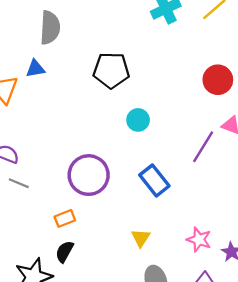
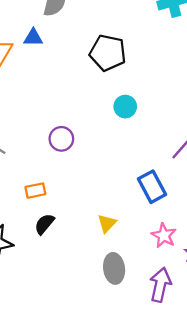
purple circle: (89, 175) -> (61, 139), moved, size x0.6
blue rectangle: (154, 180) -> (152, 187), moved
black semicircle: (65, 252) -> (44, 224), moved

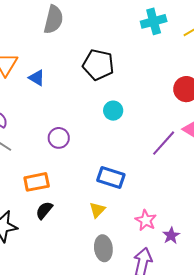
blue triangle: (33, 38) -> (37, 78), moved, turned 30
blue rectangle: (152, 187) -> (111, 178), moved, turned -44
orange rectangle: (35, 191) -> (37, 182), size x1.4

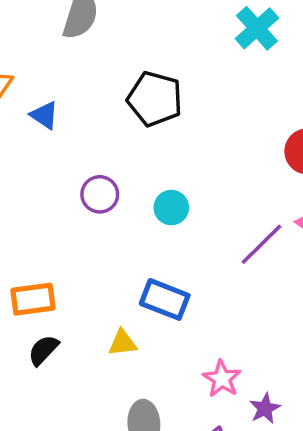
cyan cross: (154, 21) -> (257, 28), turned -30
cyan circle: (113, 111) -> (171, 208), moved
purple circle: (59, 138) -> (100, 194), moved
yellow triangle: (97, 210) -> (123, 343), moved, turned 36

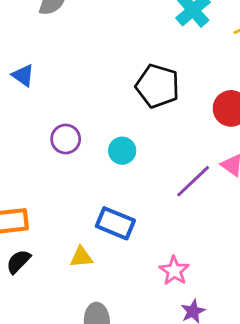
black pentagon: (155, 99) -> (158, 86), moved
pink star: (222, 379) -> (174, 271), moved

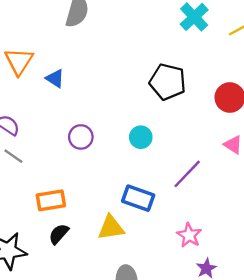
purple circle: (66, 139) -> (81, 137), moved
purple line: (193, 181) -> (187, 174), moved
yellow triangle: (81, 257) -> (111, 228), size x1.4

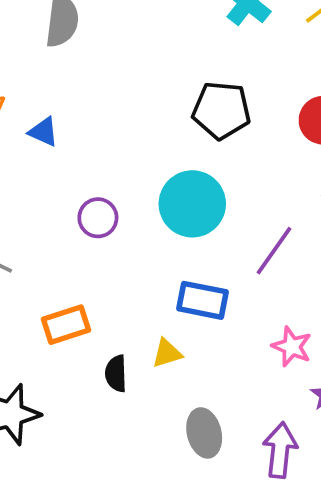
cyan circle: (141, 137) -> (192, 204), size x1.8
yellow triangle: (111, 228) -> (167, 353), size x0.7
black semicircle: (59, 234) -> (116, 374), moved, turned -35

